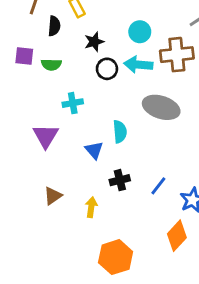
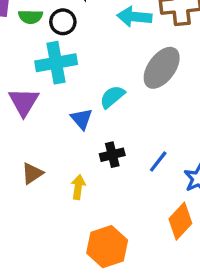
black circle: (107, 69) -> (63, 22), moved
cyan cross: (73, 103) -> (56, 63), size x1.6
gray ellipse: (161, 107) -> (162, 68), turned -72
cyan semicircle: (120, 132) -> (112, 97), turned -125

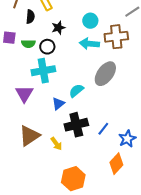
blue triangle: (82, 119) -> (58, 104), turned 32
black cross: (112, 155) -> (76, 125), size x1.6
brown triangle: (32, 173) -> (29, 136), size x1.6
yellow arrow: (78, 187) -> (56, 144), turned 136

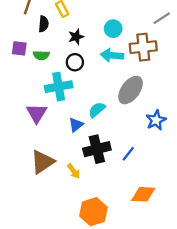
black circle: (47, 47) -> (75, 62), moved
blue star: (127, 139) -> (156, 120), moved
orange diamond: (116, 164) -> (143, 194), turned 50

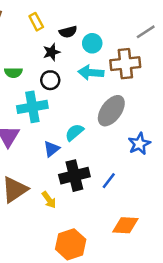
black semicircle: (44, 24) -> (68, 32), moved, turned 70

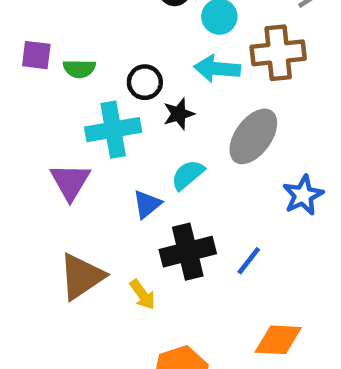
black star: (51, 52) -> (179, 114), moved

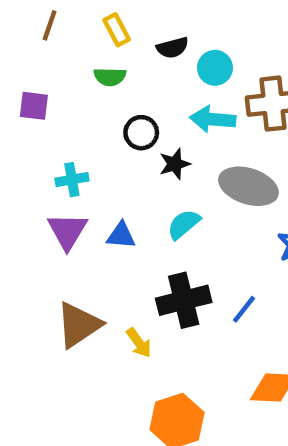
green semicircle: (79, 69) -> (110, 77), moved
cyan cross: (113, 130) -> (72, 180), moved, size x0.6
gray ellipse: (253, 136) -> (248, 186), turned 72
blue triangle: (147, 204) -> (121, 235), moved, turned 44

